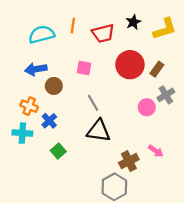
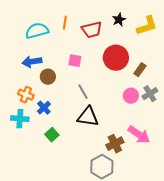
brown rectangle: (157, 69) -> (140, 70), moved
gray cross: (166, 95) -> (150, 94), moved
pink arrow: (156, 151) -> (139, 135), size x1.6

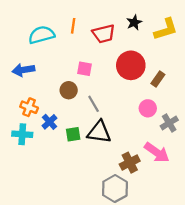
blue arrow: (32, 62) -> (23, 70), moved
brown circle: (48, 77) -> (69, 90), moved
gray cross: (150, 94) -> (169, 123), moved
green square: (52, 135) -> (73, 134), moved, turned 32

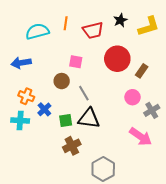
brown cross: (130, 163) -> (72, 146), moved

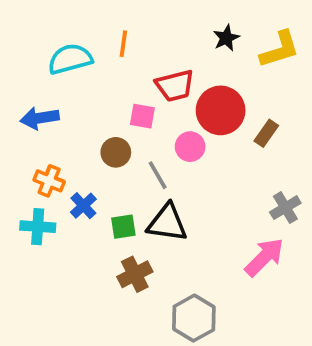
red trapezoid: (93, 30) -> (175, 86), moved
pink circle: (133, 97) -> (190, 147), moved
pink arrow: (141, 137) -> (264, 257), turned -80

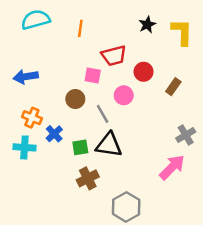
yellow L-shape: (280, 49) -> (182, 32), turned -72
cyan semicircle: (70, 59) -> (36, 20), moved
red circle: (221, 110) -> (144, 72), size x0.6

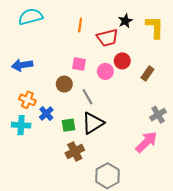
orange line: (80, 28) -> (80, 25), moved
red trapezoid: (114, 56) -> (107, 38), moved
pink circle: (124, 95) -> (105, 71), moved
black triangle: (109, 145) -> (93, 123), turned -40

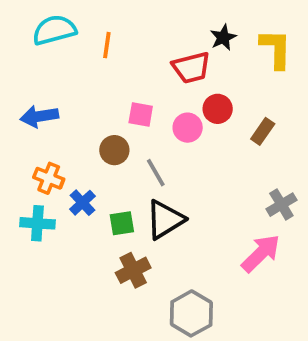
orange line: (80, 25) -> (107, 45), moved

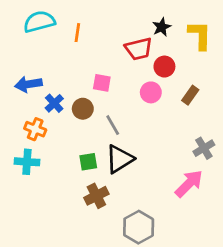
red circle: (218, 109) -> (164, 67), moved
pink circle: (188, 128) -> (151, 92), moved
blue cross: (82, 203) -> (54, 103), moved

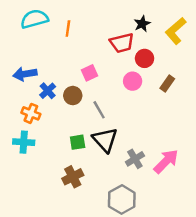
yellow L-shape: (200, 35) -> (176, 31), turned -132
pink square: (102, 83) -> (89, 73), turned -35
gray cross: (204, 148) -> (135, 159), moved
black triangle: (120, 159) -> (105, 140), turned -40
brown cross: (96, 196) -> (73, 177), moved

